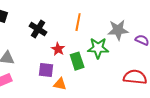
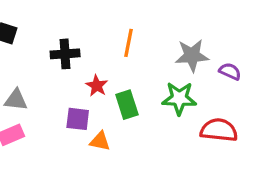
black cross: (38, 29) -> (65, 54), turned -36
green star: (98, 48) -> (179, 98), moved

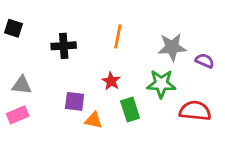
red star: (97, 86) -> (111, 81), moved
green rectangle: (127, 105) -> (130, 110), moved

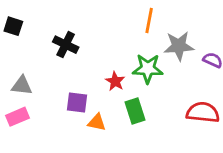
orange line: (118, 36) -> (149, 20), moved
black cross: (64, 46) -> (66, 45), turned 30
green star: (161, 84) -> (148, 69), moved

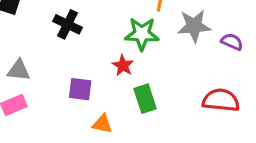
green star: (148, 69) -> (142, 34), moved
orange triangle: (97, 122) -> (102, 124), moved

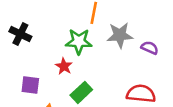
green rectangle: (145, 99) -> (81, 92), turned 65

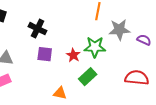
green star: (79, 41) -> (95, 47), moved
purple square: (30, 85) -> (45, 54), moved

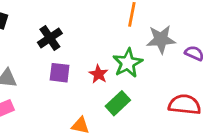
black cross: (38, 29) -> (50, 38), turned 30
green star: (95, 47) -> (128, 63), turned -30

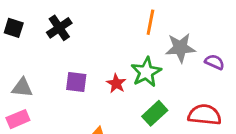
black cross: (50, 38) -> (59, 28), moved
green rectangle: (118, 103) -> (155, 113), moved

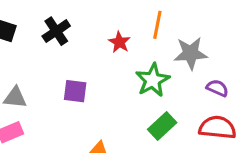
purple semicircle: (215, 62) -> (217, 88), moved
red star: (116, 83) -> (119, 42), moved

